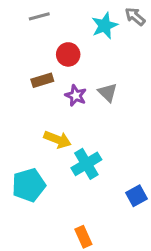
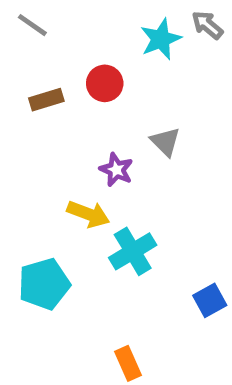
gray line: (39, 16) -> (32, 25), moved, turned 50
brown rectangle: (42, 80) -> (46, 100), moved
purple star: (76, 95) -> (116, 170), moved

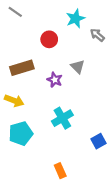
gray arrow: (207, 25) -> (97, 35), moved
brown rectangle: (46, 100) -> (22, 68), moved, size x1.5
yellow arrow: (88, 214) -> (14, 101), moved

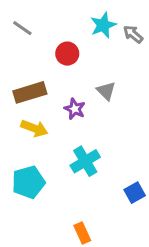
gray line: (15, 12) -> (22, 28), moved
gray arrow: (97, 35) -> (133, 34), moved
yellow arrow: (14, 101) -> (34, 128), moved

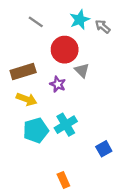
gray line: (22, 28) -> (36, 22), moved
red circle: (67, 54) -> (65, 50), moved, size x1.5
cyan pentagon: (28, 182) -> (36, 130), moved

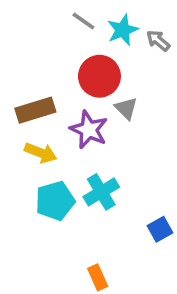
gray line: (36, 22) -> (83, 21), moved
purple star: (58, 84) -> (89, 130), size x1.5

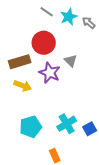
red circle: (99, 76) -> (44, 43), moved
cyan cross: (101, 192) -> (67, 124), moved
cyan pentagon: (55, 201) -> (31, 127), moved

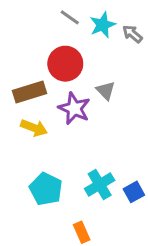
cyan pentagon: (31, 127) -> (46, 189), turned -30

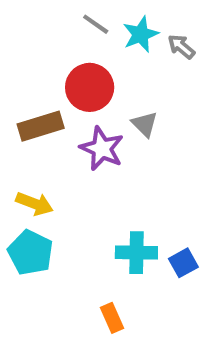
yellow arrow: (34, 128) -> (35, 204), moved
cyan cross: (100, 185) -> (136, 253), turned 32
cyan pentagon: (46, 189) -> (30, 253), moved

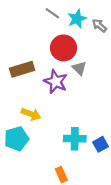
red circle: (90, 87) -> (64, 48), moved
yellow arrow: (35, 204) -> (31, 114), moved
cyan pentagon: (30, 253) -> (16, 139), turned 30

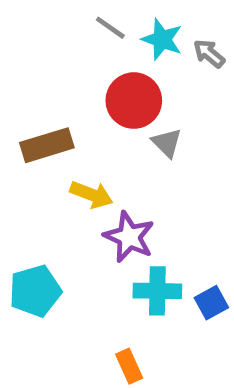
cyan star: (77, 19) -> (162, 39), turned -30
purple star: (56, 82) -> (129, 237), moved
yellow arrow: (31, 114) -> (92, 195), moved

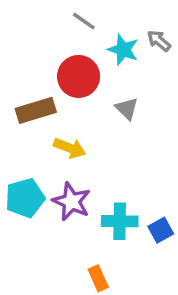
cyan star: (162, 39) -> (123, 50), moved
red circle: (134, 101) -> (79, 76), moved
purple star: (129, 237) -> (71, 202), moved
cyan pentagon: (35, 291) -> (25, 198), moved

